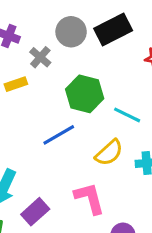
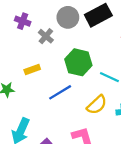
yellow rectangle: (16, 84) -> (32, 70), moved

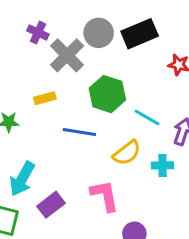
gray cross: (46, 36) -> (67, 55), size x1.6
blue line: (60, 92) -> (79, 132), turned 35

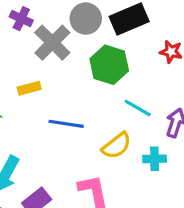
green hexagon: (107, 94) -> (109, 65), moved

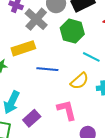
yellow rectangle: (29, 88) -> (23, 48), size x1.6

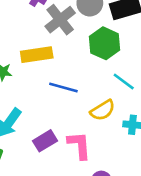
purple rectangle: (32, 118) -> (45, 141), moved

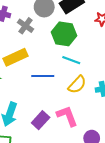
gray cross: (60, 20) -> (25, 26), size x0.7
cyan line: (124, 82) -> (71, 60), moved

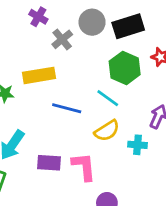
green hexagon: (64, 34) -> (125, 68), moved
purple rectangle: (41, 120) -> (49, 163), turned 36

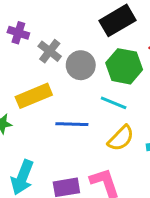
gray circle: (92, 22) -> (81, 65), moved

